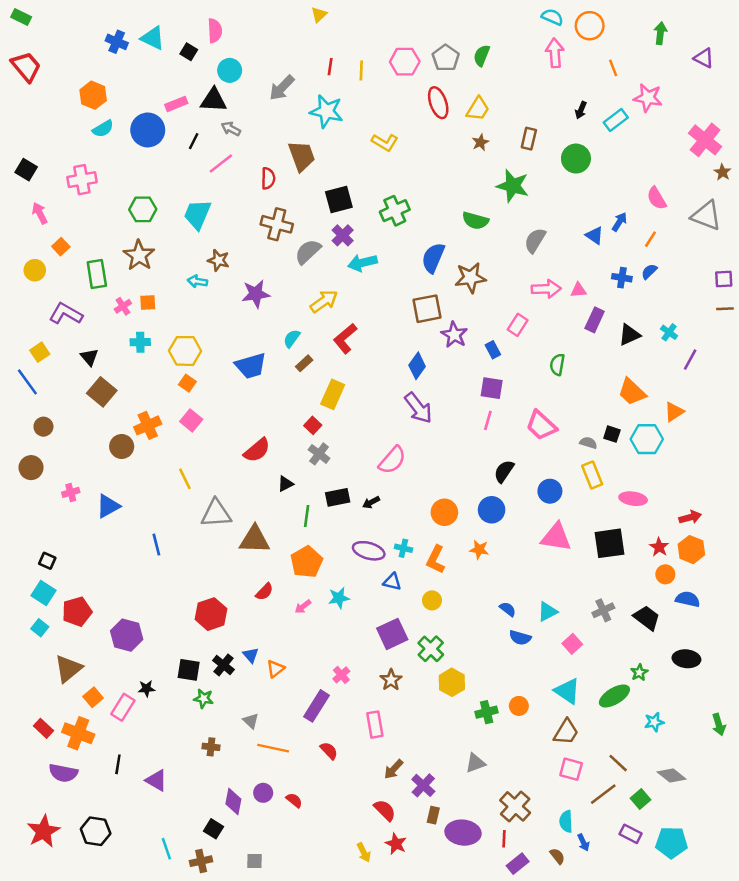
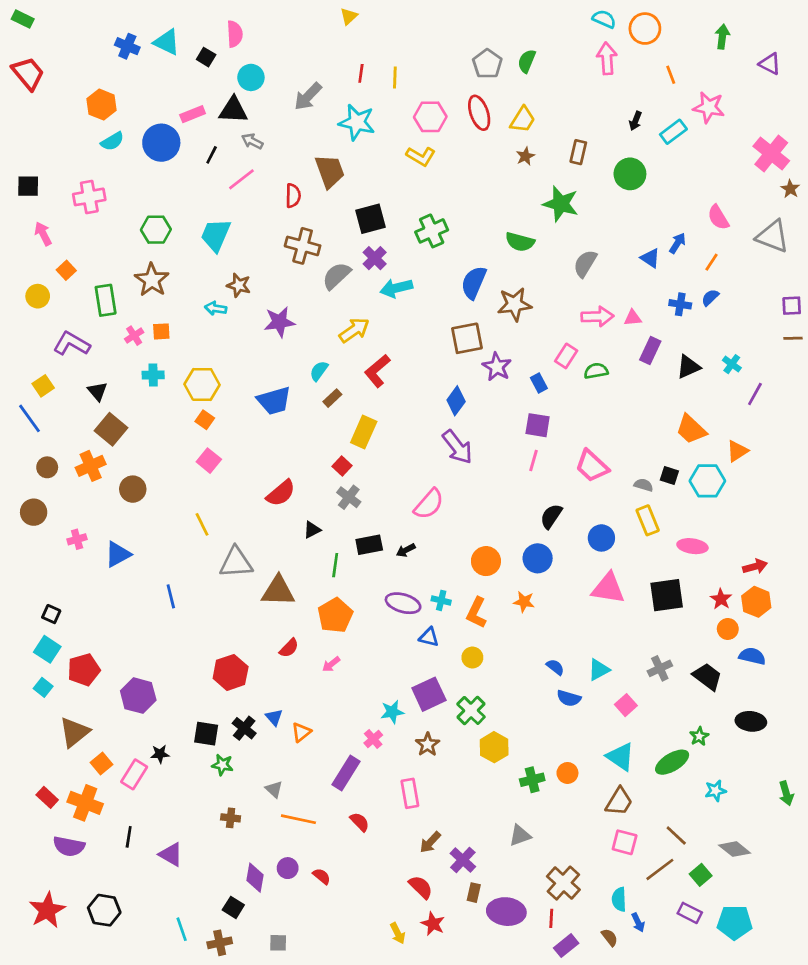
pink hexagon: (405, 62) -> (430, 117), moved
black square: (26, 170) -> (28, 186), turned -30
green semicircle: (557, 365) -> (596, 371), moved, turned 70
orange cross: (148, 425) -> (91, 466), moved
cyan star: (339, 598) -> (392, 712), moved

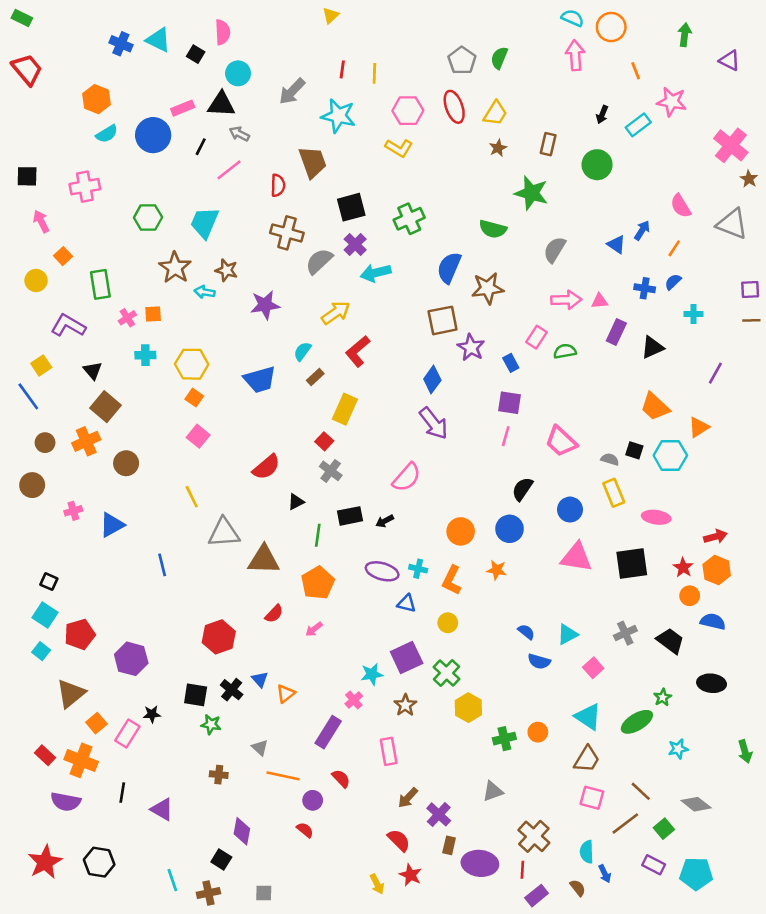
brown star: (152, 280) -> (175, 268), moved
cyan cross: (732, 364) -> (694, 314), moved, turned -36
purple circle: (288, 868) -> (313, 800), moved

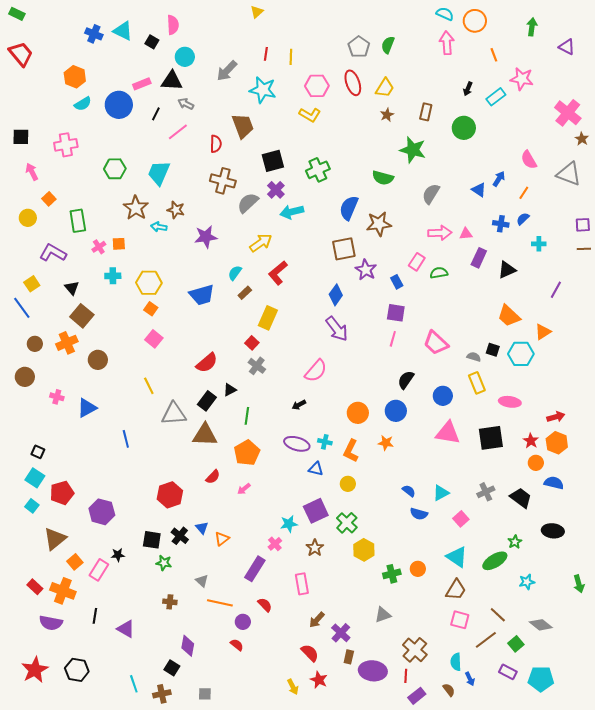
pink cross: (73, 511) -> (57, 397), turned 32
black rectangle: (350, 516) -> (207, 401), moved, turned -42

